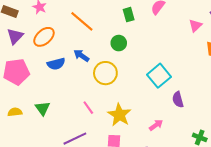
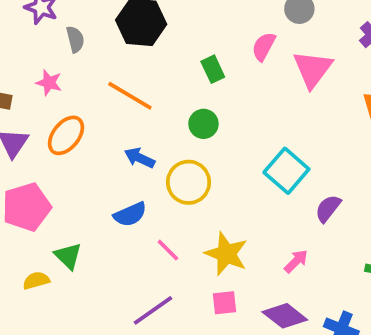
pink triangle: (195, 26) -> (313, 69), moved, size x1.6
blue semicircle: (56, 64) -> (130, 214), moved
purple semicircle: (178, 100) -> (328, 208), turned 63
green triangle: (43, 108) -> (68, 256), moved

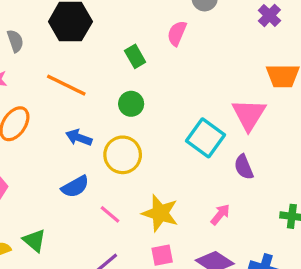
pink triangle: (313, 69) -> (249, 115), moved
purple semicircle: (328, 208) -> (244, 167), turned -55
green triangle: (68, 256) -> (34, 240), moved

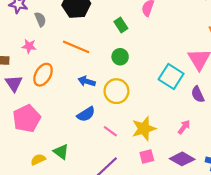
yellow star: (160, 213) -> (144, 129), turned -30

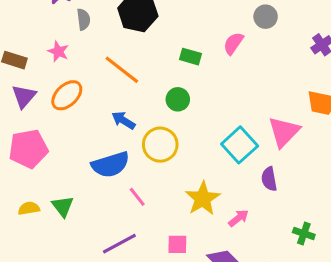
green rectangle: (121, 25) -> (191, 57), turned -56
blue semicircle: (86, 114) -> (110, 165), size x1.4
yellow star: (144, 129) -> (203, 199), moved, turned -30

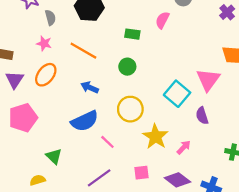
pink star: (58, 51) -> (44, 43), moved
yellow circle: (160, 145) -> (130, 109), moved
yellow semicircle: (29, 208) -> (38, 180), moved

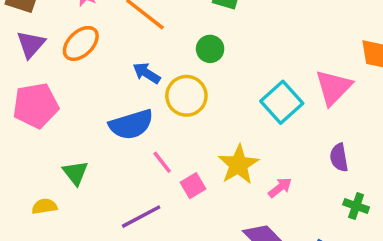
yellow circle: (130, 109) -> (186, 96), moved
purple semicircle: (202, 116) -> (339, 158), moved
pink square: (142, 173) -> (193, 186), moved, turned -32

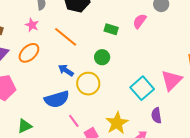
purple semicircle: (339, 158) -> (156, 115), moved
green triangle: (75, 173) -> (25, 126), turned 42

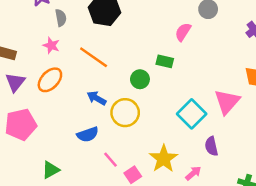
green rectangle: (111, 29) -> (165, 61), moved
blue semicircle: (57, 99) -> (88, 134), size x0.7

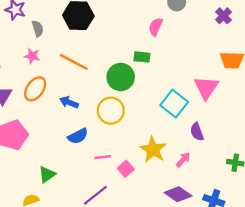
green circle: (140, 79) -> (121, 77), size x1.5
blue arrow: (97, 98) -> (69, 102), moved
pink line: (111, 160) -> (103, 157), turned -49

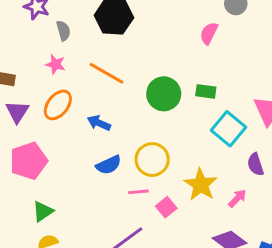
green rectangle: (142, 57) -> (206, 91), moved
yellow circle: (111, 111) -> (152, 160), moved
green triangle: (47, 174) -> (43, 211), moved

